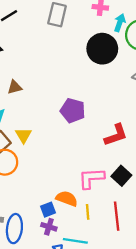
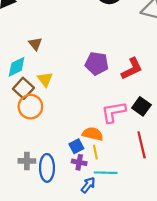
brown triangle: (15, 87) -> (35, 44), moved, turned -48
purple pentagon: (73, 111) -> (97, 64), moved
yellow line: (88, 212) -> (95, 152), moved

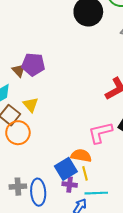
purple pentagon: (97, 64) -> (33, 64), moved
blue square: (76, 146) -> (66, 169), size x1.5

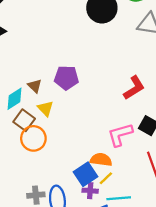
purple pentagon: (33, 64) -> (66, 78), moved
brown triangle: (19, 70) -> (35, 86), moved
yellow line: (85, 173) -> (106, 178), turned 64

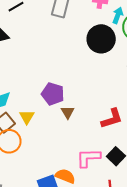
brown triangle: (35, 86) -> (68, 112), moved

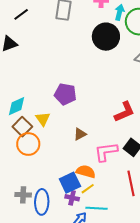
brown triangle: (68, 112) -> (80, 134), moved, turned 40

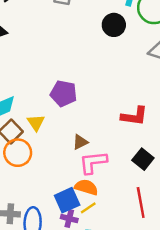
black circle: (106, 37) -> (114, 25), size x0.7
red L-shape: (124, 112) -> (134, 116), turned 30
pink L-shape: (106, 152) -> (93, 162), moved

